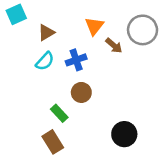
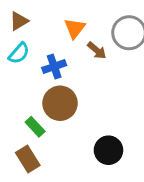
brown triangle: (46, 33) -> (19, 21), moved
cyan semicircle: (45, 61) -> (19, 53), moved
brown circle: (81, 92) -> (60, 103), size x1.5

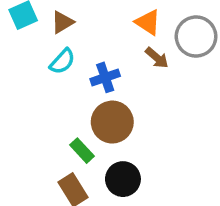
orange triangle: (75, 28) -> (148, 22), moved, turned -35
black circle: (108, 150) -> (123, 179), moved

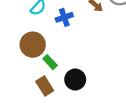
brown circle: (112, 122) -> (33, 45), moved

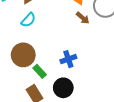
blue cross: (64, 17) -> (68, 59), moved

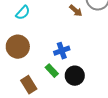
green rectangle: (40, 71) -> (52, 71), moved
black circle: (63, 88) -> (75, 76), moved

